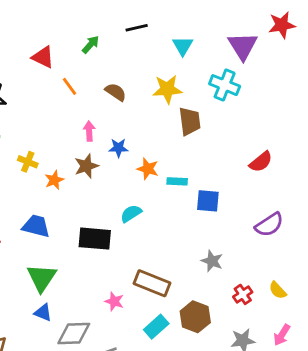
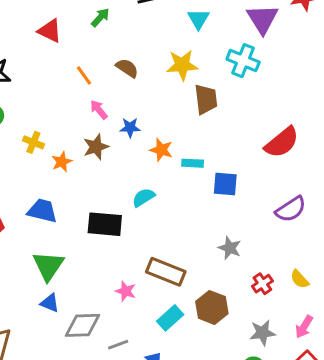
orange line: (70, 86) -> (84, 75), moved
pink arrow: (89, 131) -> (99, 110), turned -36
red semicircle: (261, 162) -> (282, 142), size x1.4

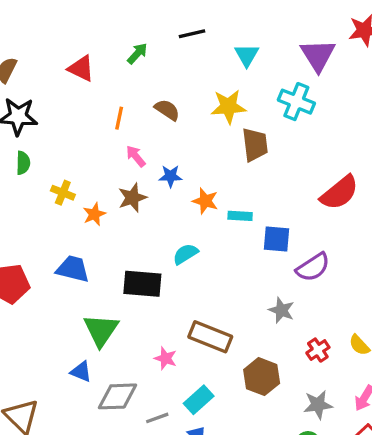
orange line: (84, 75) -> (119, 118), turned 48
purple semicircle: (291, 209) -> (313, 267), moved
green triangle: (48, 266) -> (101, 330), moved
cyan rectangle: (170, 318) -> (199, 400), moved

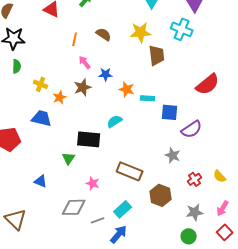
blue trapezoid: (73, 269) -> (42, 118), moved
green triangle: (101, 330) -> (69, 158), moved, size x0.6
pink star: (166, 358) -> (93, 183), moved
blue triangle: (81, 372) -> (41, 181), moved

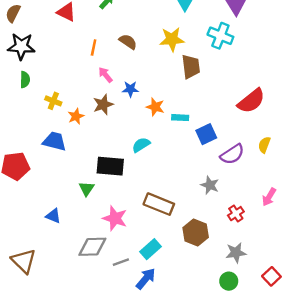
blue square: (170, 112) -> (206, 134), turned -30
yellow semicircle: (220, 176) -> (264, 145), moved, turned 64
pink star: (93, 183) -> (115, 218), size x1.5
pink arrow: (223, 208) -> (269, 197), moved

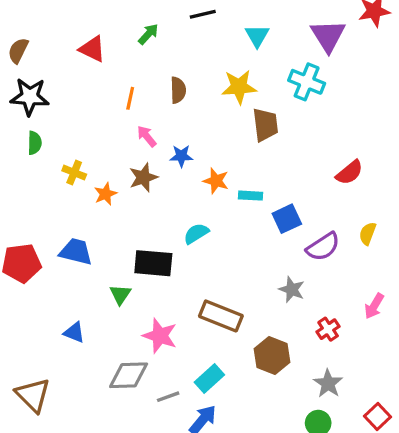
brown semicircle: (128, 42) -> (178, 90), turned 54
red semicircle: (251, 101) -> (349, 173), size x0.7
blue trapezoid: (54, 141) -> (76, 252), moved
gray star: (236, 253) -> (328, 384), turned -30

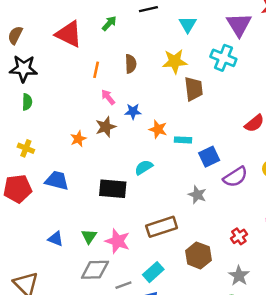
red triangle: (92, 49) -> (69, 34), size x1.4
yellow cross: (74, 173) -> (26, 148), moved
gray star: (292, 290) -> (197, 195), moved
green triangle: (120, 295) -> (89, 236), moved
brown rectangle: (221, 316) -> (162, 227), turned -40

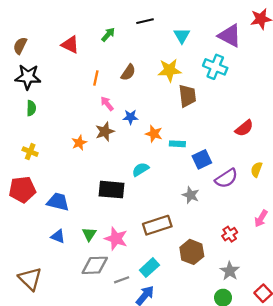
purple triangle: (239, 25) -> (230, 36), turned -30
red triangle: (69, 34) -> (70, 45), size x0.7
brown semicircle: (131, 64) -> (128, 72), turned 36
blue trapezoid: (57, 180) -> (58, 202), moved

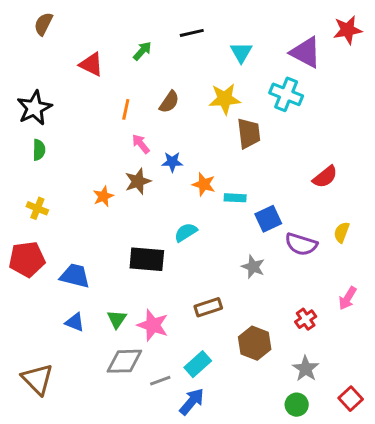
brown semicircle: (20, 46) -> (43, 24), moved
black star: (28, 77) -> (34, 108), turned -30
purple semicircle: (226, 178) -> (301, 244), turned 50
brown rectangle: (157, 225) -> (208, 307), size x0.7

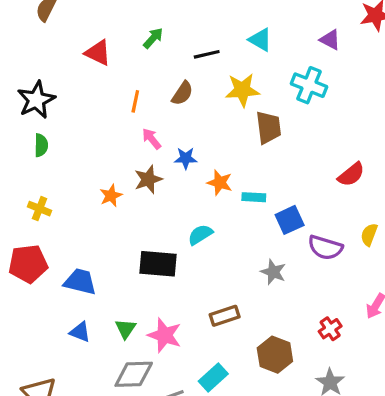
black line: (192, 33) -> (207, 54), moved
cyan triangle: (241, 52) -> (260, 40), turned -30
purple triangle: (306, 52) -> (330, 40), size x0.6

